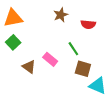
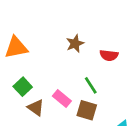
green square: (13, 42) -> (23, 87), moved
brown square: (83, 69) -> (87, 110), moved

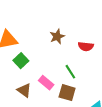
green square: (23, 87) -> (21, 61), moved

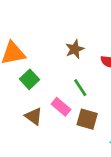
green line: (70, 72) -> (80, 88), moved

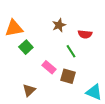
green line: (80, 88) -> (71, 51), moved
brown triangle: (34, 116) -> (29, 90), moved, turned 40

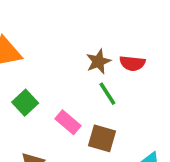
brown star: (59, 25) -> (98, 61), moved
green square: (26, 47) -> (25, 103), moved

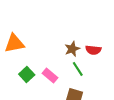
pink rectangle: (68, 122) -> (50, 76), moved

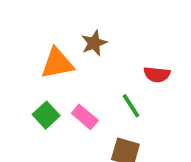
orange triangle: (14, 43) -> (57, 63), moved
brown star: (72, 49) -> (94, 43), moved

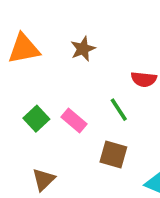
orange triangle: (57, 63) -> (24, 49), moved

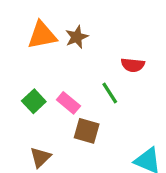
orange triangle: (24, 49) -> (42, 35), moved
brown square: (113, 154) -> (87, 131), moved

